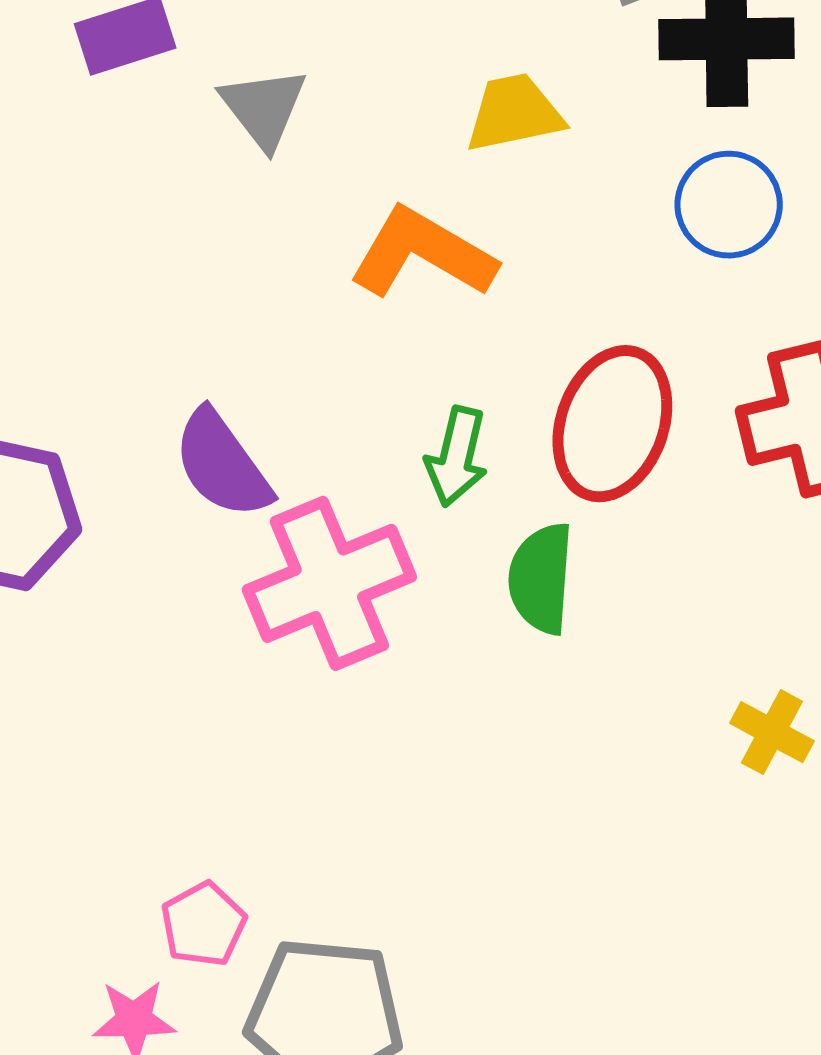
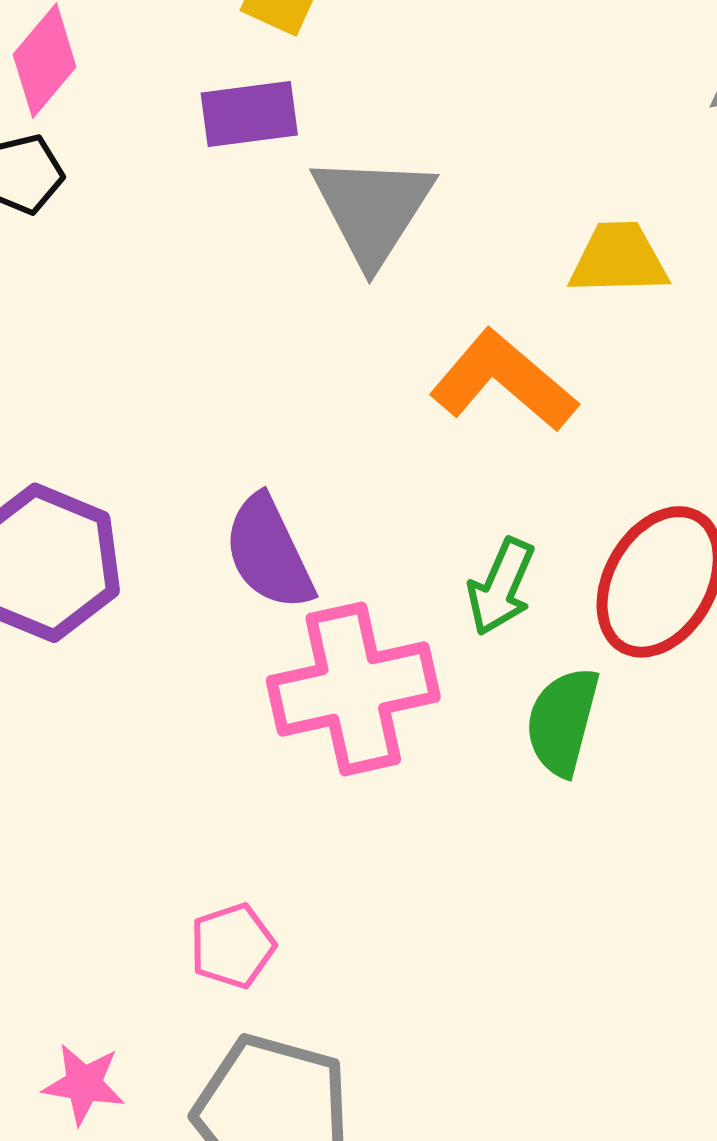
gray triangle: (264, 108) -> (373, 209), size x1.4
pink pentagon: (203, 924) -> (232, 946), moved

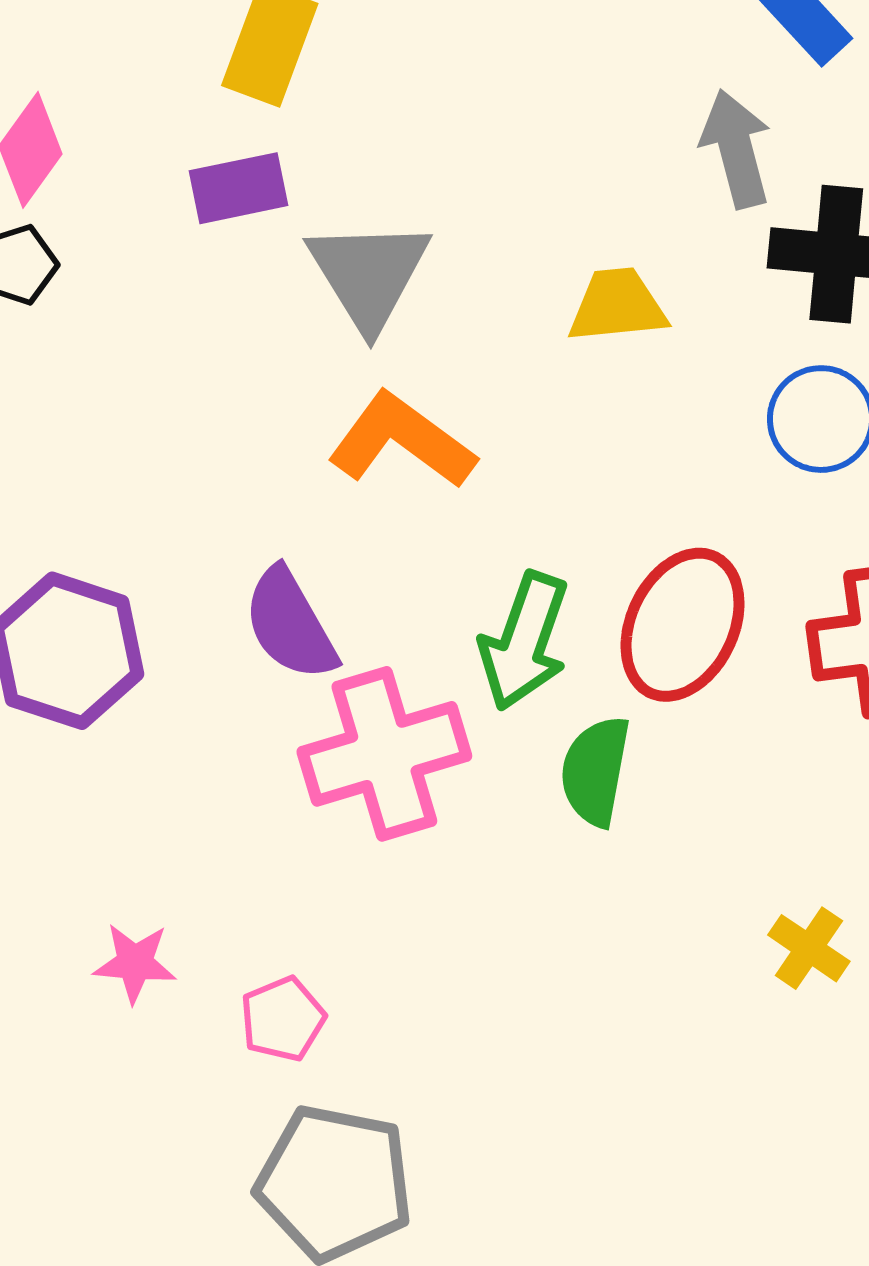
orange L-shape: (503, 381) -> (402, 441), moved
green arrow: (501, 587) -> (524, 641), size x1.4
pink star: (84, 1084) -> (135, 963), moved

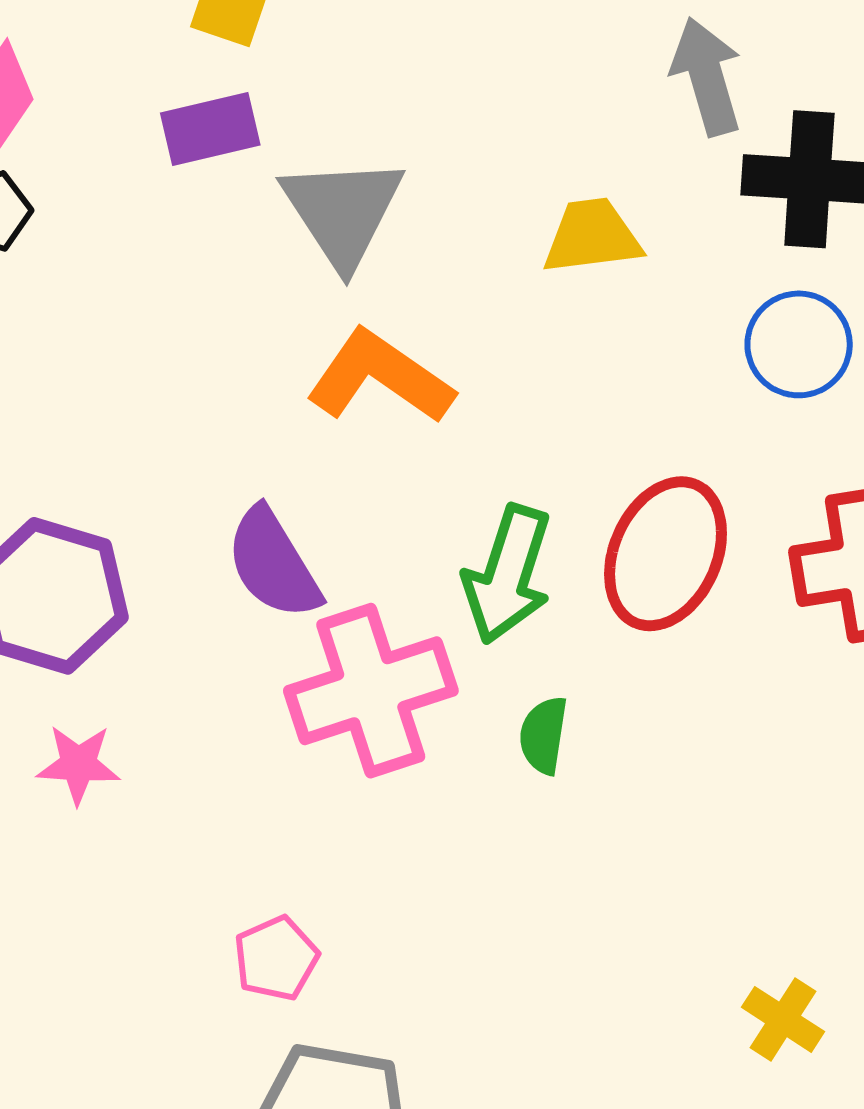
green semicircle: (595, 771) -> (543, 735), moved, size x0.7
yellow cross: (809, 948) -> (783, 1019), moved
pink star: (135, 963) -> (78, 764), moved

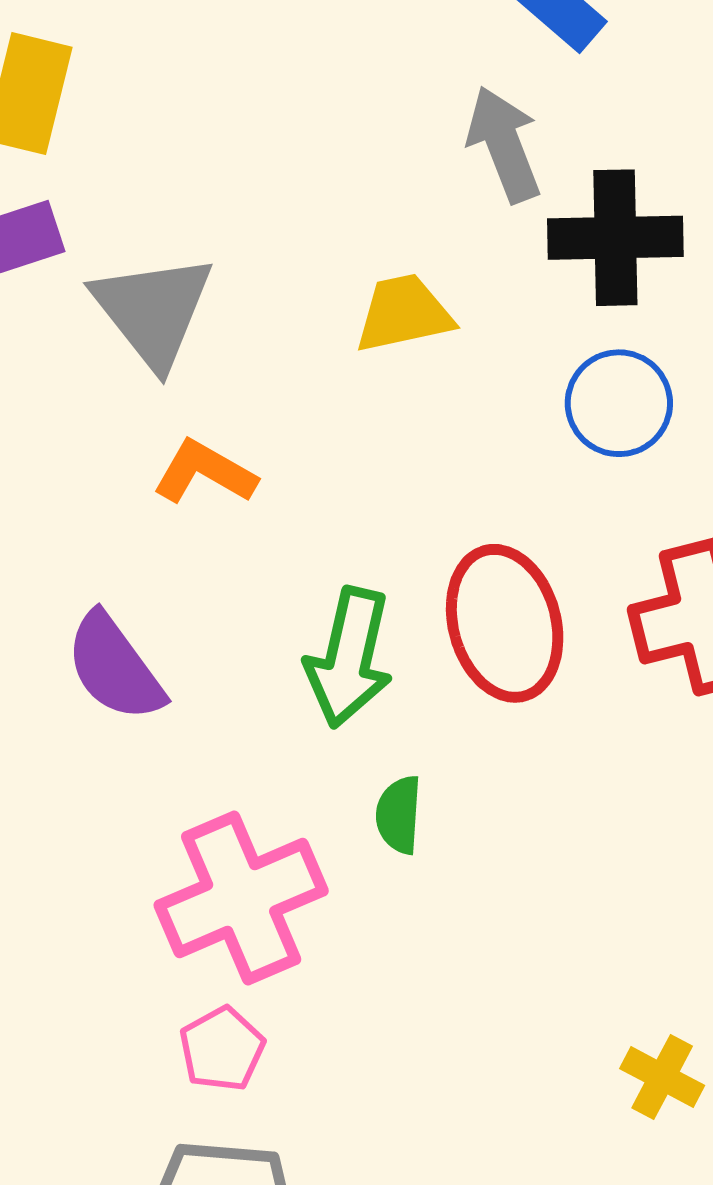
orange L-shape: (380, 377) -> (205, 472), size x0.7
red ellipse: (666, 554) -> (505, 623), turned -34
pink cross: (371, 691) -> (241, 898), moved
pink pentagon: (276, 958) -> (222, 1049), moved

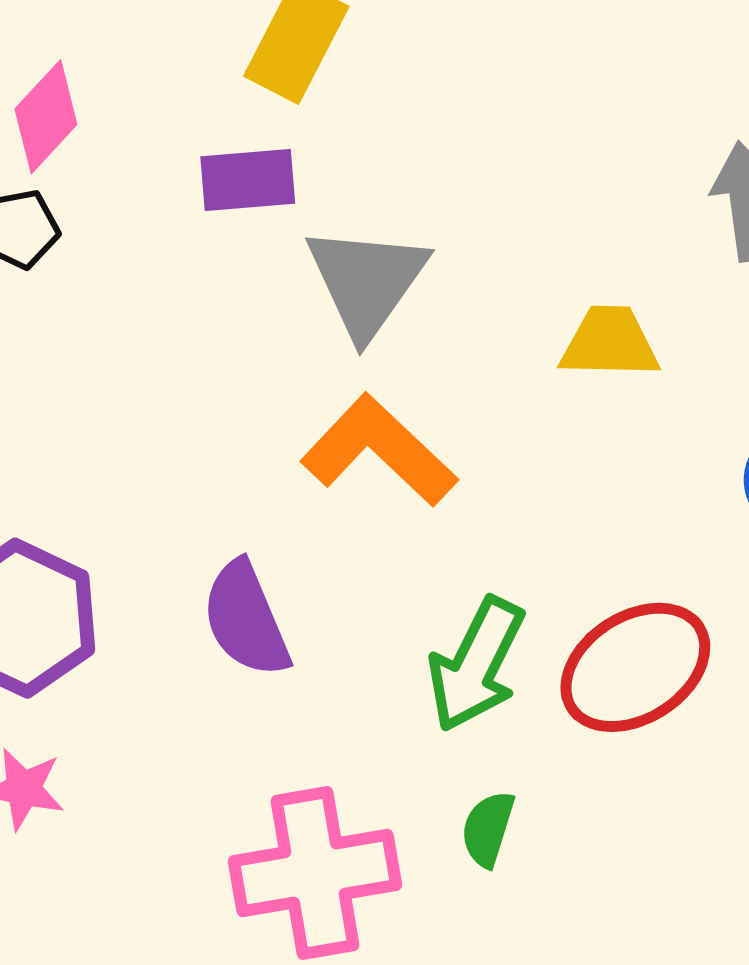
orange L-shape: (205, 472) -> (379, 451), size x1.5
red ellipse: (505, 623) -> (635, 667), turned 59

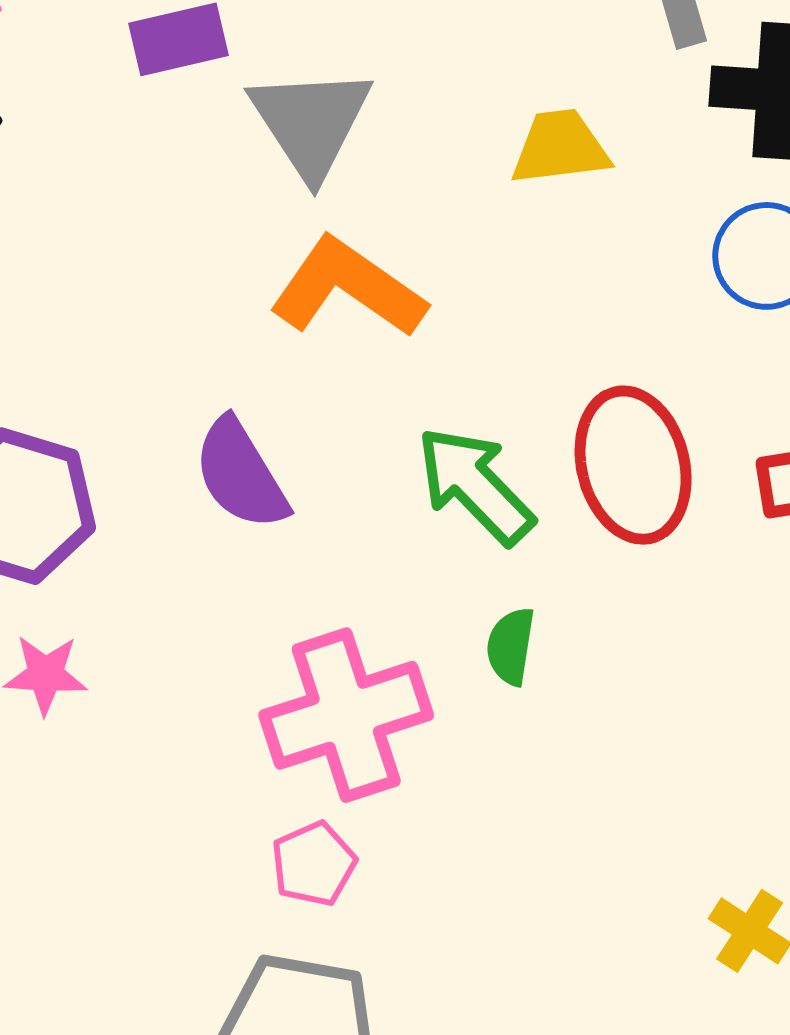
green arrow: (476, 664) -> (475, 485), turned 118
red ellipse: (635, 667) -> (633, 465), turned -63

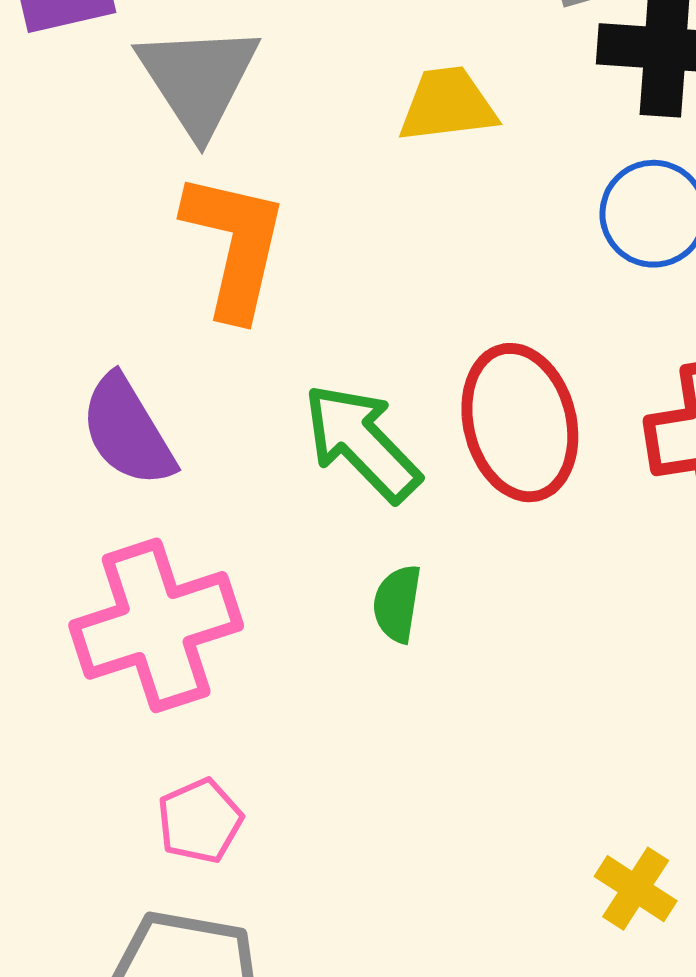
orange L-shape: (348, 288) -> (235, 245), turned 68
pink cross: (346, 715) -> (156, 625), moved

